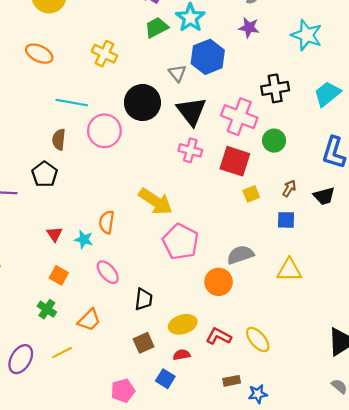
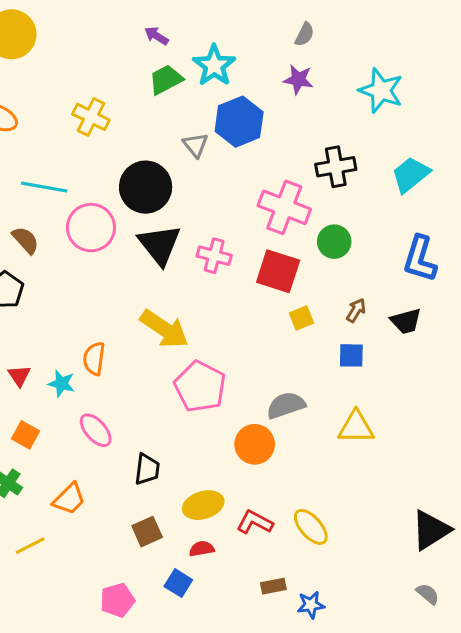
black triangle: (191, 111) -> (160, 245), moved
brown semicircle: (59, 139) -> (26, 240), turned 132

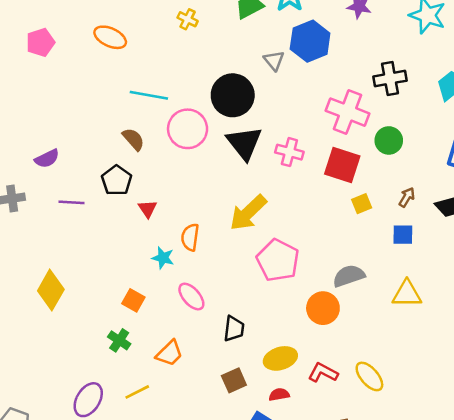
yellow cross: (91, 117) -> (188, 19), moved, size x0.7
yellow arrow: (164, 329) -> (248, 213), turned 102
red triangle: (19, 376) -> (148, 209), moved

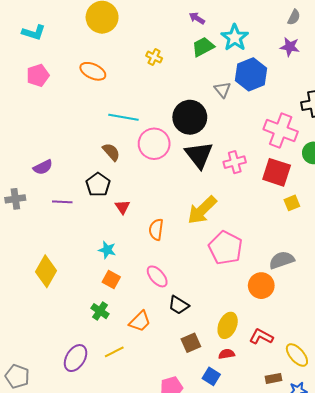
pink cross: (289, 152) -> (235, 162), turned -30
cyan star: (163, 258) -> (107, 250), moved
black trapezoid: (234, 329) -> (179, 305), moved, turned 115
yellow ellipse: (280, 358) -> (228, 325), turned -50
yellow ellipse: (369, 376) -> (297, 355), moved

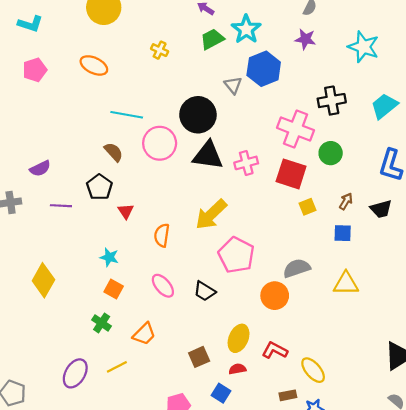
black triangle: (199, 155) -> (208, 155), turned -44
black trapezoid: (179, 305) -> (205, 291), moved

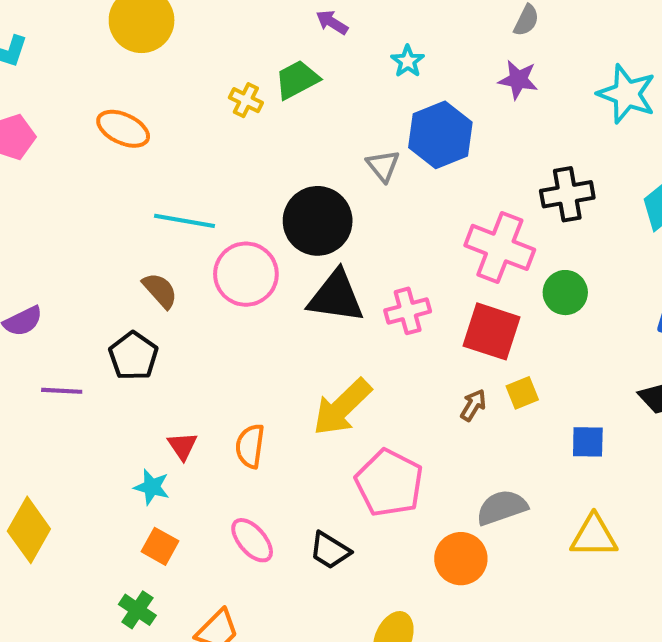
cyan star: (246, 29) -> (408, 61), size x0.6
green trapezoid: (212, 39) -> (297, 80), moved
brown arrow: (346, 201) -> (473, 405), moved
red triangle: (126, 211) -> (182, 446), moved

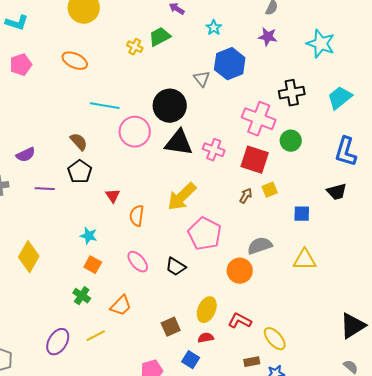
brown semicircle: (160, 290) -> (79, 142), moved
pink cross: (408, 311) -> (214, 150), turned 35
red triangle: (182, 446) -> (113, 196), moved

